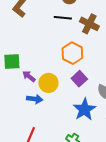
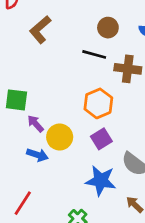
brown cross: (89, 24) -> (128, 69), turned -30
blue star: (84, 109) -> (101, 181), turned 30

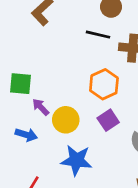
blue arrow: (37, 155) -> (26, 135), moved
blue star: (101, 181) -> (76, 160), moved

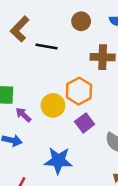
black line: (98, 35) -> (46, 46), moved
yellow circle: (66, 120) -> (53, 105), moved

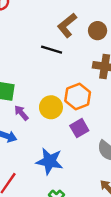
brown circle: (81, 21) -> (98, 31), moved
brown L-shape: (20, 29) -> (67, 25), moved

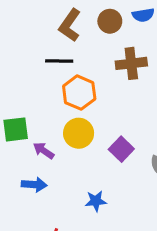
orange hexagon: (78, 96) -> (79, 93), moved
blue star: (50, 161) -> (96, 201), size x0.6

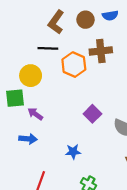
orange hexagon: (79, 93) -> (74, 65), moved
yellow circle: (79, 133) -> (31, 76), moved

